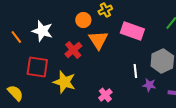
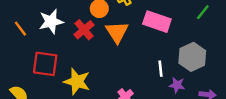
white star: (42, 31) -> (51, 22), turned -30
red cross: (73, 50) -> (84, 30), moved

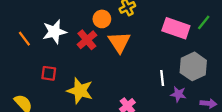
pink rectangle: (157, 22) -> (176, 28), moved
red square: (45, 64) -> (49, 73), size x0.6

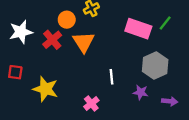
white line: (162, 78) -> (111, 77), moved

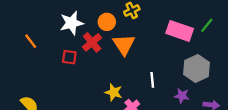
white star: (21, 32) -> (72, 23), moved
red square: (15, 72) -> (69, 57), moved
yellow star: (45, 89) -> (114, 92), moved, size x0.7

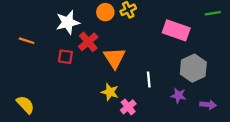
orange circle: (107, 22) -> (105, 12), moved
green line: (207, 25) -> (213, 13), moved, turned 42
orange line: (31, 41) -> (27, 41), turned -35
orange triangle: (124, 45) -> (114, 58), moved

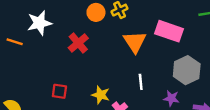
white star: (68, 22) -> (39, 23), moved
red square: (65, 57) -> (59, 91), moved
orange triangle: (114, 58) -> (135, 42), moved

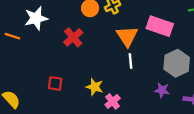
white line: (141, 82) -> (131, 61), moved

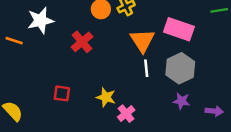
gray hexagon: (177, 63) -> (180, 68), moved

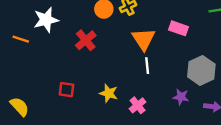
pink rectangle: (179, 29) -> (178, 28), size x0.7
gray hexagon: (180, 68) -> (201, 70), moved
pink cross: (126, 114) -> (138, 105), moved

